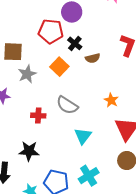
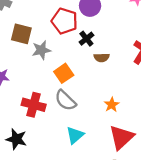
orange square: (59, 67) -> (64, 73), moved
gray star: (27, 74) -> (41, 50), moved
red cross: (38, 116) -> (34, 105), size x1.5

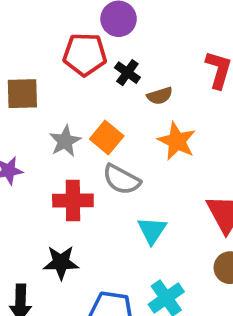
gray star: (41, 50) -> (65, 141), moved
orange star: (112, 105) -> (177, 141), moved, size x1.5

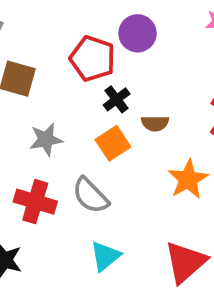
black cross: (127, 73) -> (117, 99), moved
orange square: (107, 137) -> (113, 143), moved
orange star: (177, 141) -> (188, 179), moved

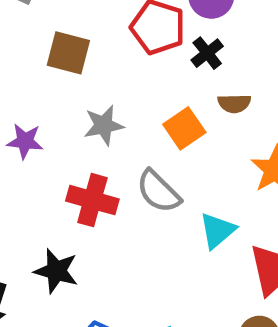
black cross: (117, 99) -> (207, 53), moved
cyan triangle: (105, 256) -> (217, 231), moved

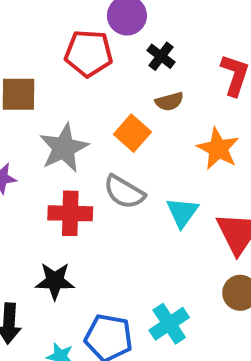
black cross: (207, 53) -> (161, 56), moved
gray star: (104, 125) -> (64, 148), size x1.4

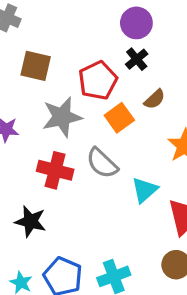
red pentagon: (89, 53) -> (98, 80), moved, turned 30
black cross: (161, 56) -> (137, 59), moved
brown semicircle: (169, 101) -> (155, 99), turned -40

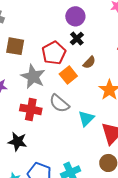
gray star: (62, 117) -> (33, 77), turned -30

